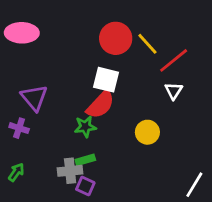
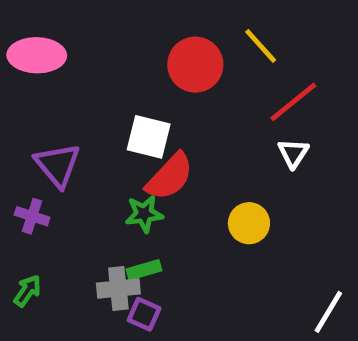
yellow line: (147, 44) -> (261, 46), moved
white square: (106, 80) -> (149, 137), moved

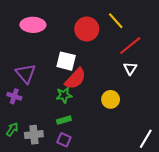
pink ellipse: (37, 55) -> (33, 25), moved
gray cross: (118, 289) -> (34, 135), moved

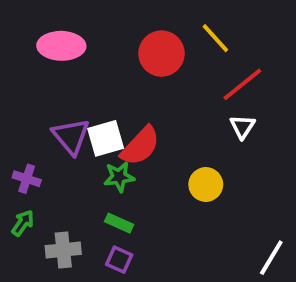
white square: (66, 61) -> (106, 138), moved, turned -30
purple triangle: (26, 74) -> (71, 136), moved
green rectangle: (64, 120) -> (119, 223), turned 40
green arrow: (12, 129) -> (23, 223), moved

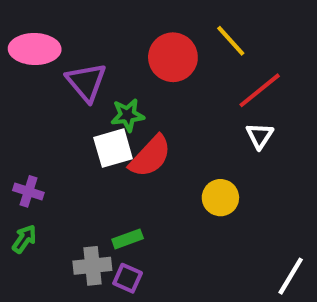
pink ellipse: (61, 46) -> (35, 49), moved
purple triangle: (71, 136) -> (86, 82), moved
green star: (119, 177) -> (128, 115), moved
green rectangle: (119, 223) -> (128, 239), turned -44
gray cross: (63, 250) -> (92, 266), moved

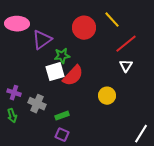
purple triangle: (86, 82) -> (42, 40), turned 35
green arrow: (24, 239) -> (12, 116), turned 128
gray cross: (92, 266) -> (37, 104), moved, turned 30

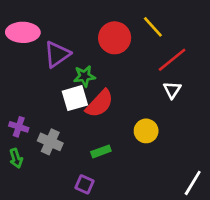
green rectangle: (62, 116) -> (101, 151), moved

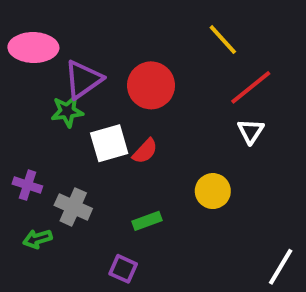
red circle: (115, 38) -> (151, 85), moved
green star: (84, 76) -> (67, 111), moved
red semicircle: (100, 104) -> (145, 151), size x0.6
green arrow: (16, 158) -> (37, 239), moved, turned 90

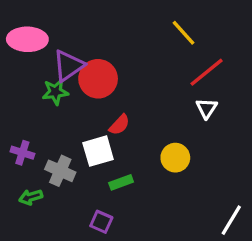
red circle: (151, 85) -> (98, 79), moved
white square: (109, 143) -> (98, 151), moved

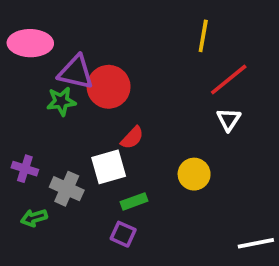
yellow line: (184, 33) -> (203, 36), turned 52
purple triangle: (68, 66) -> (76, 72), turned 48
white line: (231, 220) -> (256, 243), turned 48
purple square: (101, 222) -> (123, 234), moved

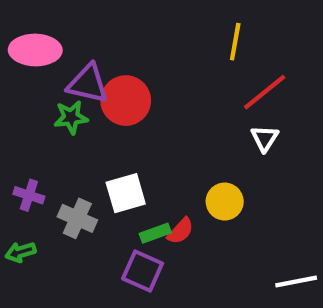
red semicircle: (132, 138) -> (180, 231), moved
green arrow: (34, 218) -> (20, 252), moved
purple square: (123, 234) -> (143, 271), size x1.4

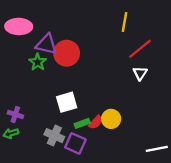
green star: (71, 117) -> (38, 62), turned -30
purple cross: (29, 195) -> (15, 114), moved
yellow circle: (225, 202) -> (111, 119), moved
gray cross: (77, 218) -> (54, 136), moved

